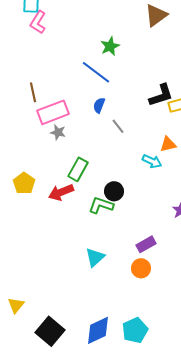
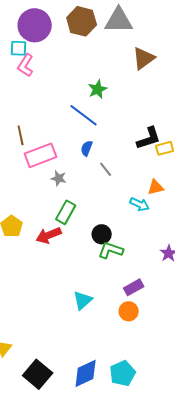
gray star: (58, 132) -> (59, 178), moved
green L-shape: (101, 205) -> (111, 250), moved

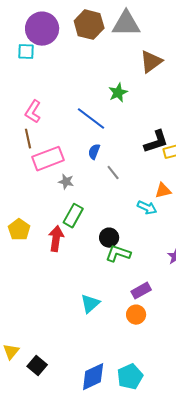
pink L-shape: (26, 65) -> (33, 112), moved
green star: (98, 89) -> (118, 93), moved
red arrow: (49, 235) -> (56, 239), turned 120
black square: (38, 374) -> (37, 366), moved, size x0.7

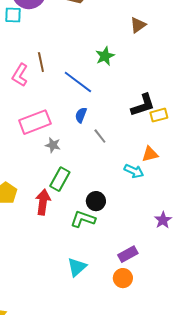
brown triangle: (151, 62) -> (138, 25), size x0.7
brown line: (28, 139) -> (41, 62), moved
green L-shape: (118, 254) -> (83, 219), moved

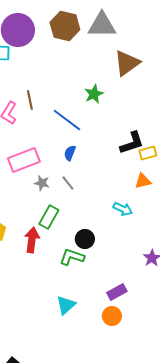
brown triangle: (138, 25) -> (127, 63), size x1.6
gray line: (100, 136) -> (68, 183), moved
orange triangle: (150, 154) -> (143, 181), moved

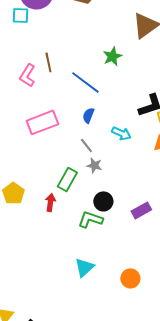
gray star: (42, 183) -> (94, 165), moved
cyan arrow: (123, 209) -> (121, 133), moved
red arrow: (32, 240) -> (50, 202), size x0.7
purple rectangle: (117, 292) -> (141, 210), moved

